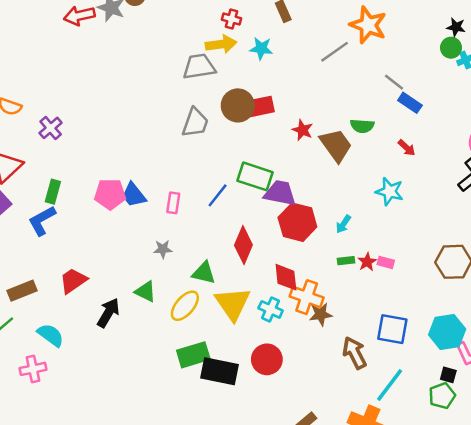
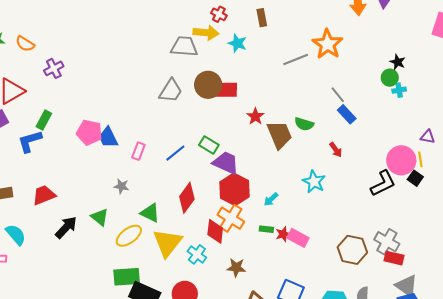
green rectangle: (255, 176) -> (209, 145), size x0.7
pink rectangle: (386, 262) -> (298, 238), size x1.5
orange cross: (307, 297) -> (231, 218), moved

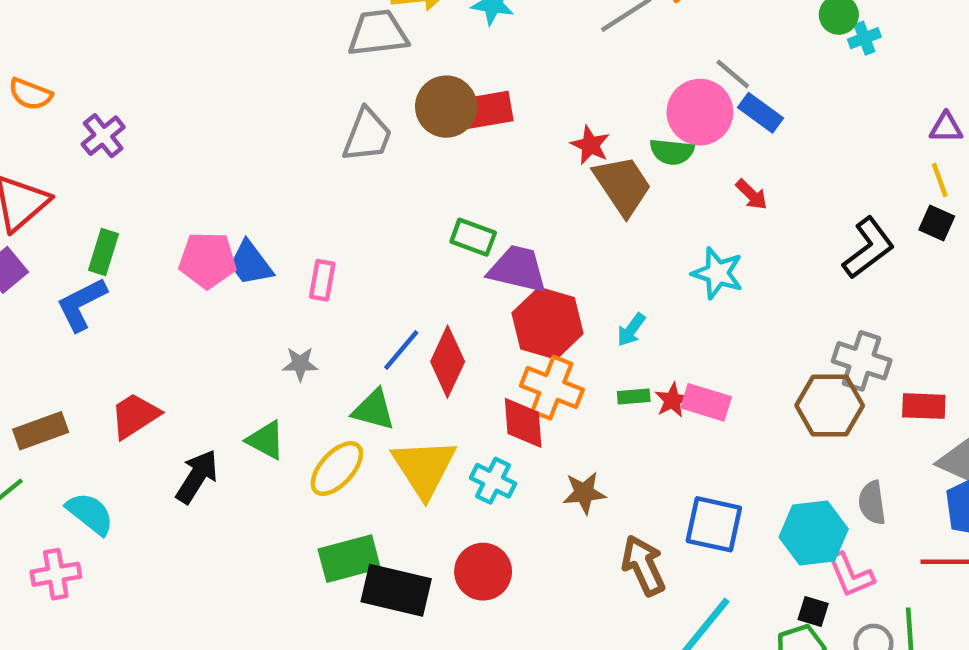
red star: (255, 116) -> (590, 145), moved
blue line: (175, 153) -> (401, 350), moved
pink circle: (401, 160) -> (700, 112), moved
gray cross: (387, 242) -> (862, 361), moved

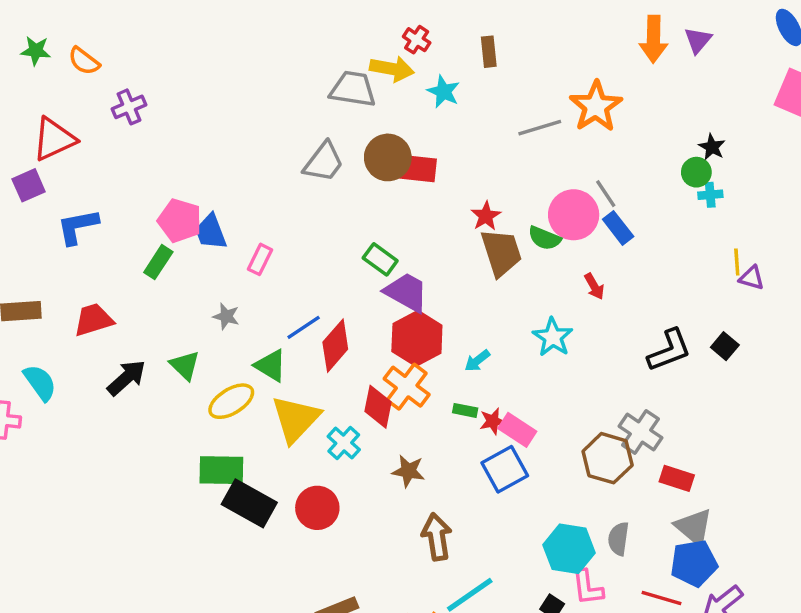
yellow line: (940, 180) -> (737, 262), moved
green rectangle: (103, 252) -> (158, 262), moved
blue square: (714, 524) -> (505, 469), moved, turned 33

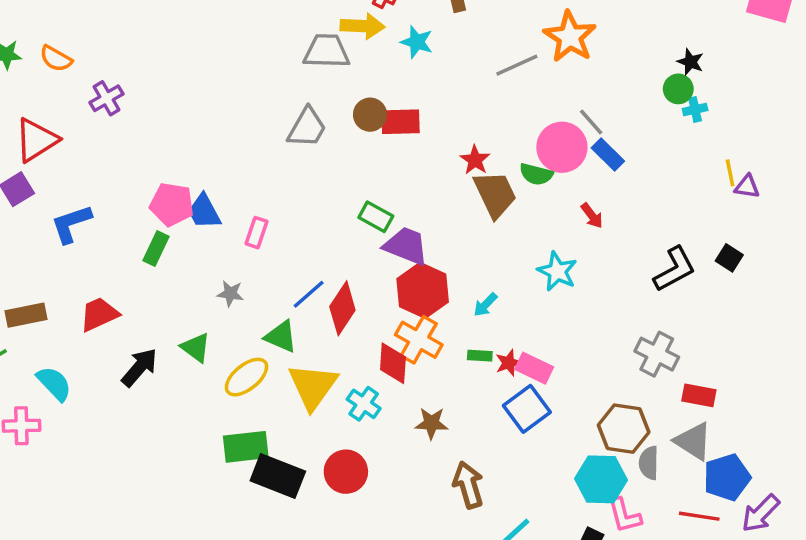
brown circle: (388, 157) -> (370, 115), size x0.7
brown hexagon: (608, 458) -> (624, 429), moved
gray triangle: (694, 527) -> (693, 441), moved

